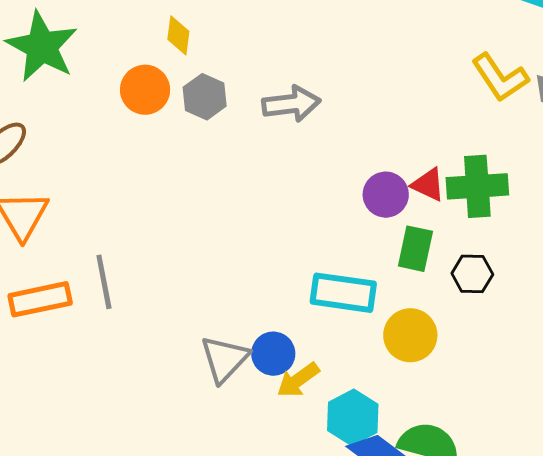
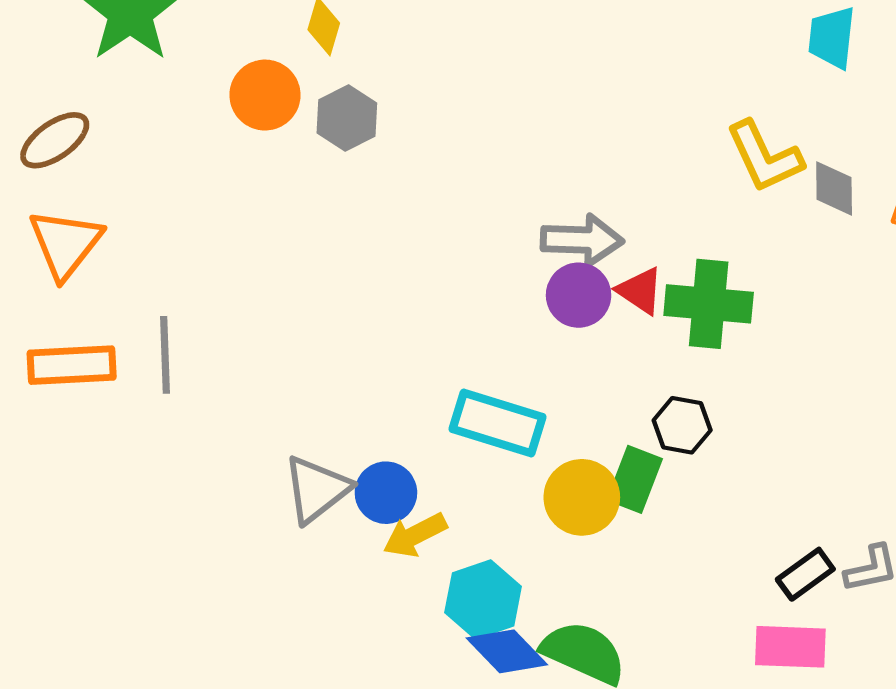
gray arrow: (291, 104) -> (582, 240), moved
green rectangle: (415, 249) -> (635, 479), moved

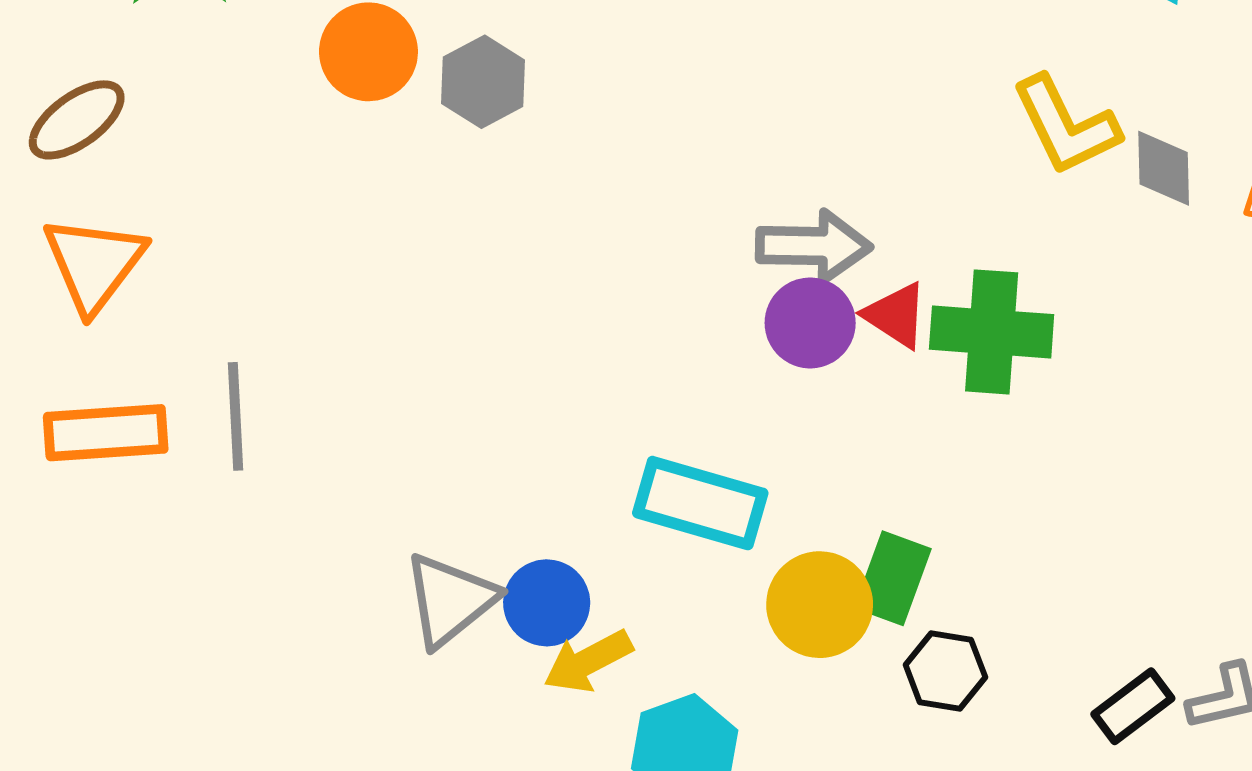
black hexagon: (682, 425) -> (945, 671), moved

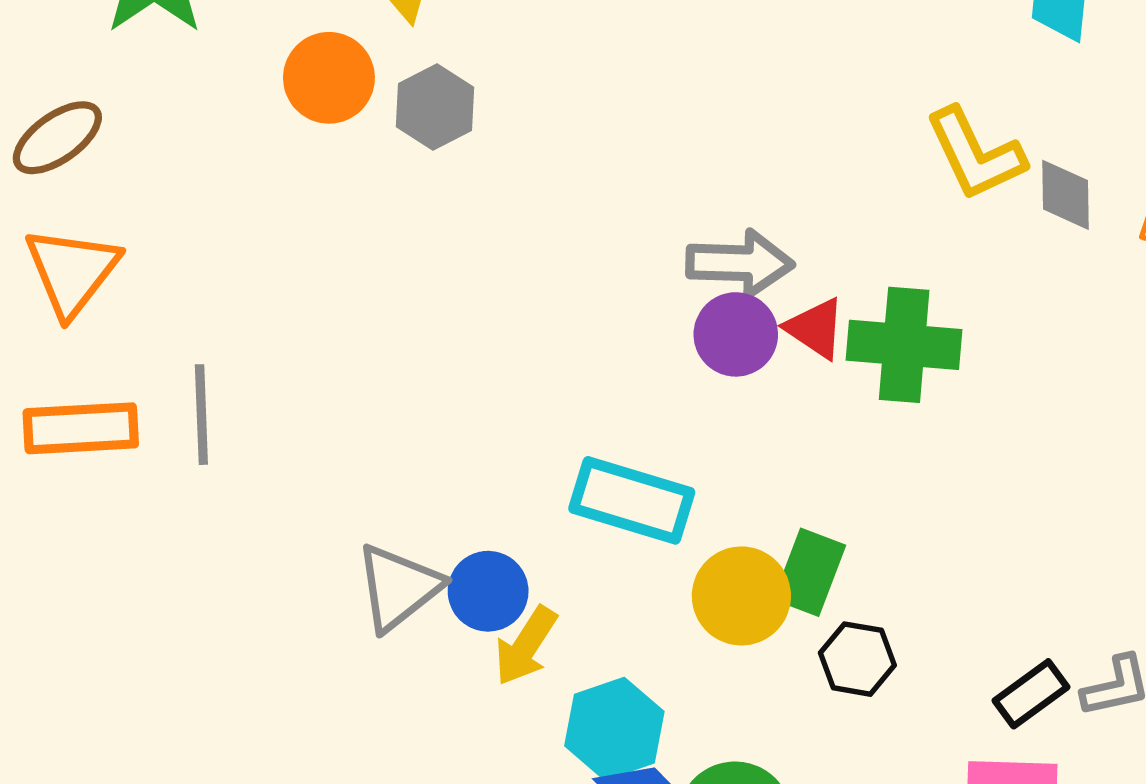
yellow arrow: (588, 661) -> (526, 646), turned -30

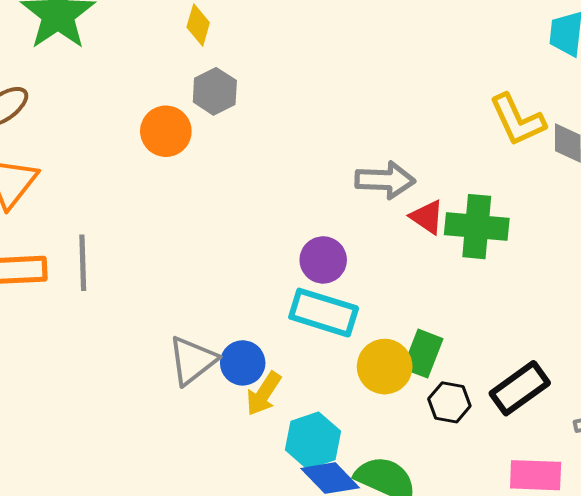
orange circle: (329, 78) -> (166, 131), moved
purple circle: (736, 334) -> (323, 260), moved
black rectangle: (1031, 694) -> (520, 388), moved, size x1.4

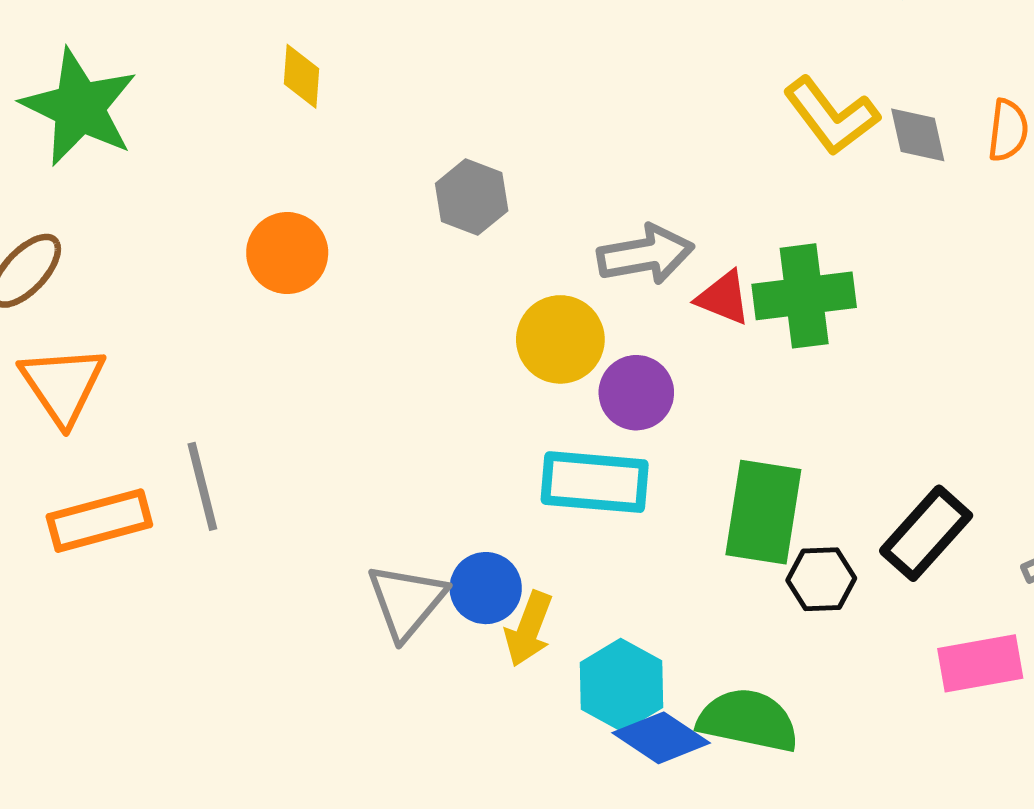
gray hexagon: (215, 91) -> (472, 197), moved
purple circle: (323, 260) -> (636, 393), moved
green rectangle: (423, 354) -> (763, 512), size x1.4
yellow circle: (385, 367) -> (560, 339), moved

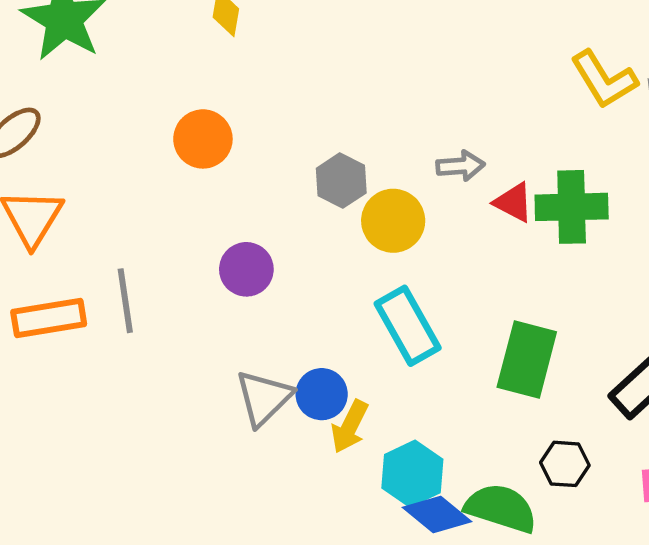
gray hexagon: (472, 197) -> (341, 181), moved
gray arrow: (645, 255) -> (460, 166), size x0.7
purple circle: (636, 393) -> (246, 269), moved
cyan rectangle: (595, 482) -> (408, 326), turned 50
black hexagon: (821, 579) -> (565, 464), moved

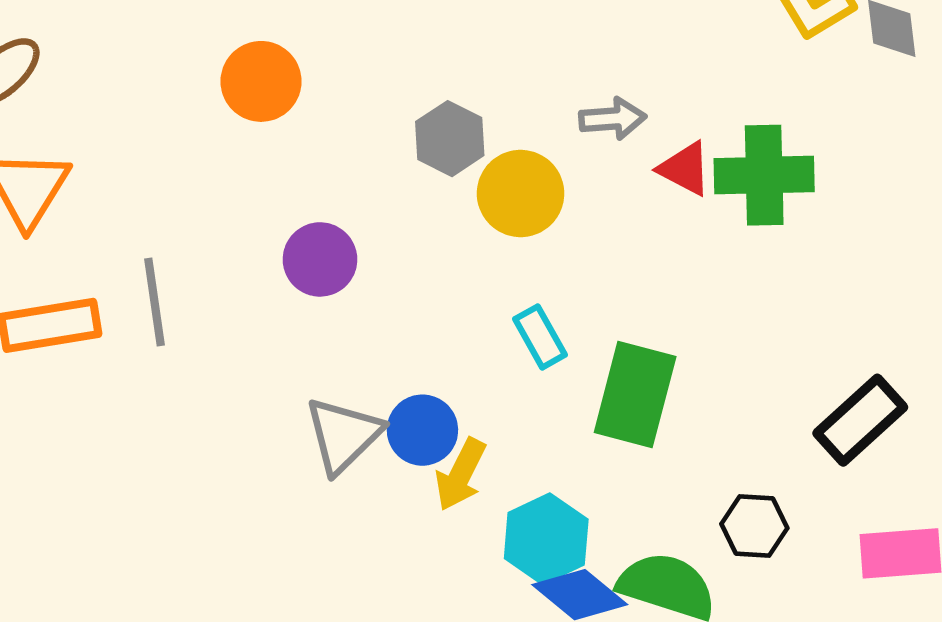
cyan rectangle: (408, 326) -> (540, 337), size x0.6
green rectangle: (527, 360) -> (635, 395), moved

